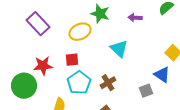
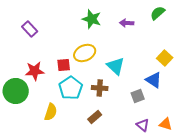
purple rectangle: (38, 24) -> (30, 29), size x0.7
yellow ellipse: (80, 32) -> (85, 53), moved
cyan triangle: (119, 49) -> (116, 66), moved
brown cross: (108, 83) -> (100, 88), turned 35

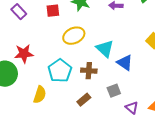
red square: (64, 65) -> (53, 11), moved
blue triangle: (154, 80) -> (125, 63), moved
gray square: (138, 96) -> (114, 91), moved

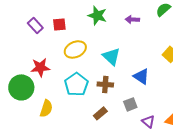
red square: (53, 11) -> (59, 24), moved
yellow ellipse: (74, 36) -> (75, 49), moved
cyan triangle: (105, 49) -> (111, 56), moved
yellow semicircle: (40, 95) -> (46, 108), moved

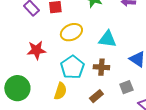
cyan triangle: (111, 56) -> (107, 39), turned -36
green circle: (21, 87) -> (17, 88), moved
yellow semicircle: (46, 108) -> (60, 91), moved

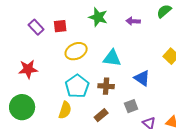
red star: (36, 50) -> (28, 69), moved

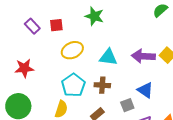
purple arrow: (133, 21) -> (143, 56), moved, size x1.6
blue triangle: (142, 78) -> (145, 90), moved

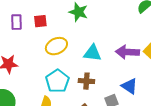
purple rectangle: (32, 26) -> (16, 22), turned 42

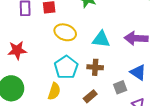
yellow ellipse: (56, 46) -> (65, 32), turned 45

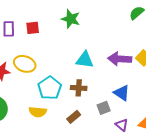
yellow ellipse: (65, 32) -> (25, 64), moved
yellow semicircle: (54, 91) -> (38, 112), turned 78

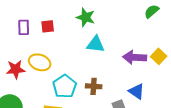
cyan triangle: (85, 60) -> (96, 44), moved

